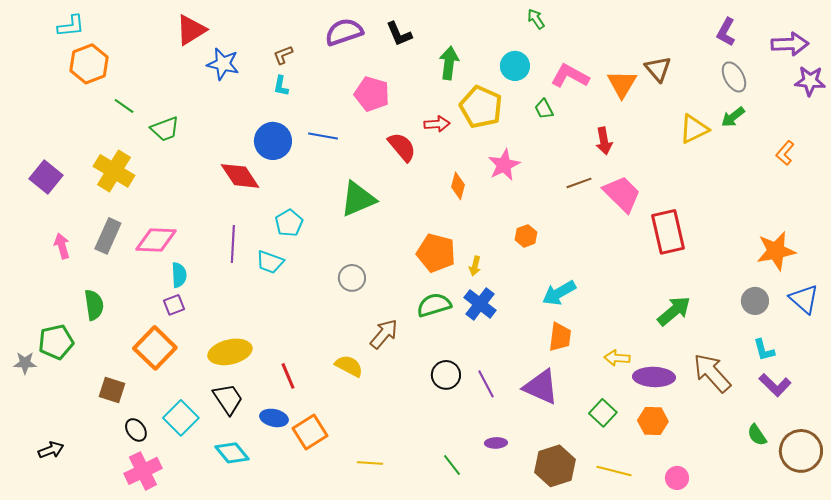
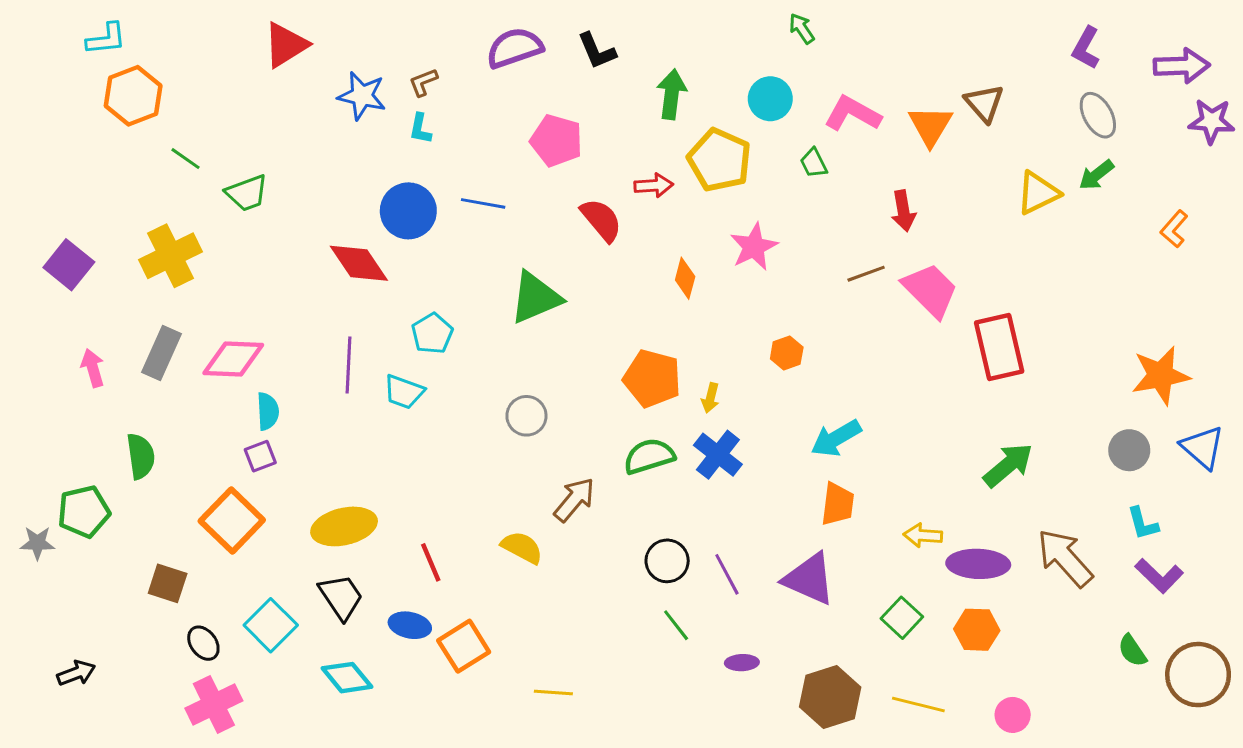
blue star: (223, 64) -> (362, 96), moved
yellow cross: (114, 171) -> (171, 256), turned 33
green line: (452, 465) -> (676, 625), moved

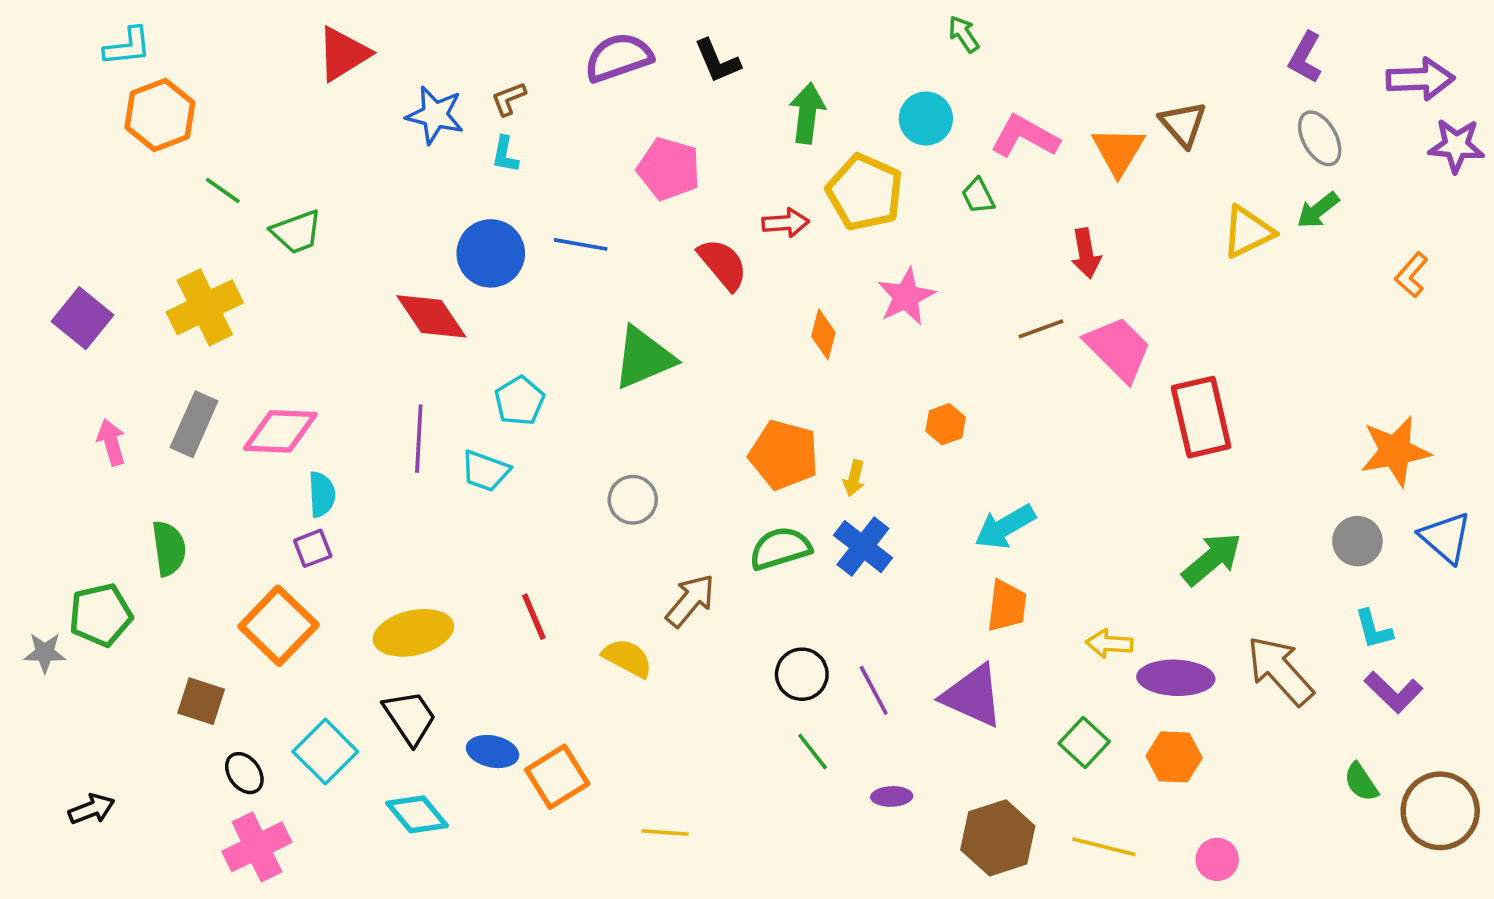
red line: (431, 562) -> (534, 617), moved

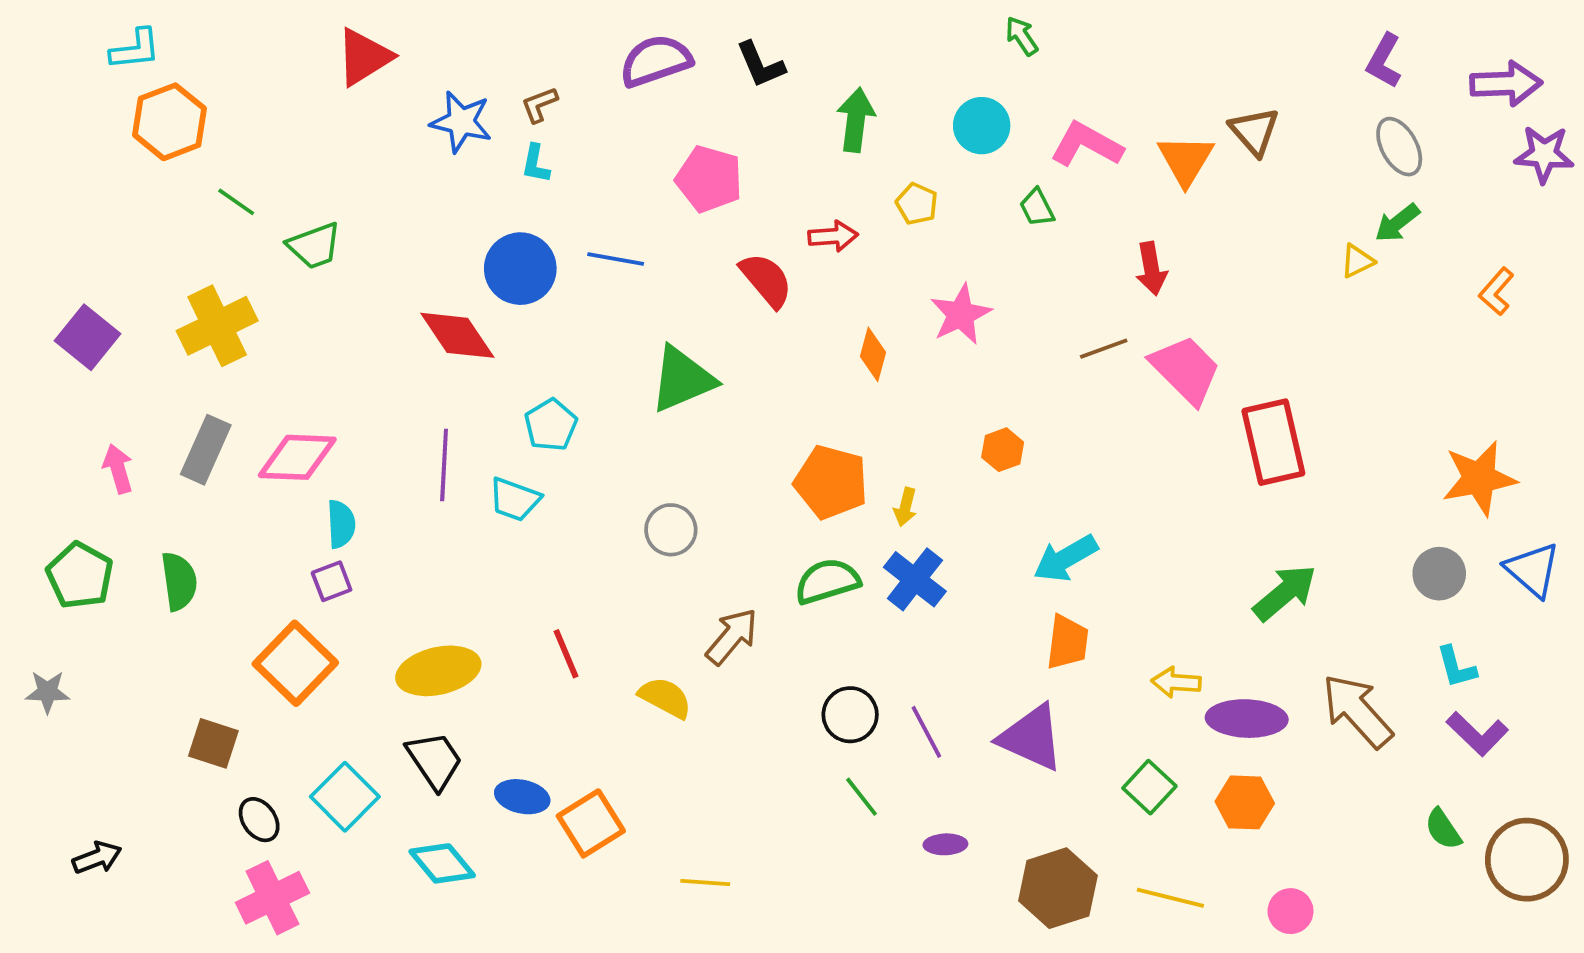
yellow pentagon: (865, 192) -> (917, 204), size x0.5
yellow triangle: (1248, 232) -> (1357, 261), moved, size x0.6
green pentagon: (101, 615) -> (80, 576), moved, turned -30

